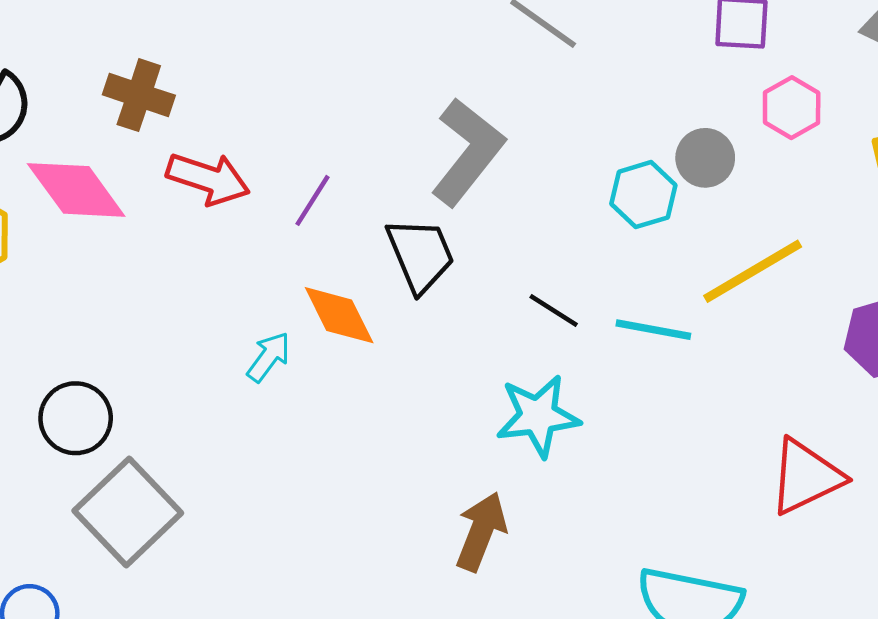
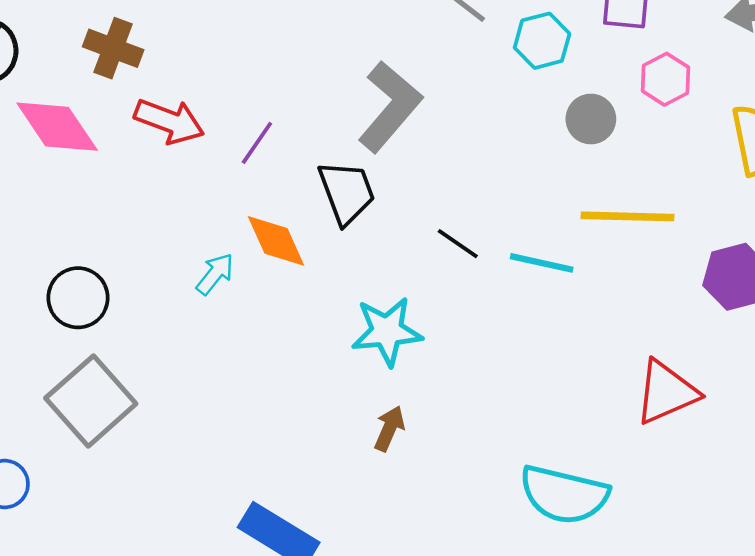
cyan hexagon: (643, 195) -> (542, 41), moved
yellow line: (753, 271) -> (627, 216), turned 30
cyan star: (538, 416) -> (387, 331), moved
black circle: (76, 418) -> (78, 298), moved
brown arrow: (481, 531) -> (389, 428), size x0.7

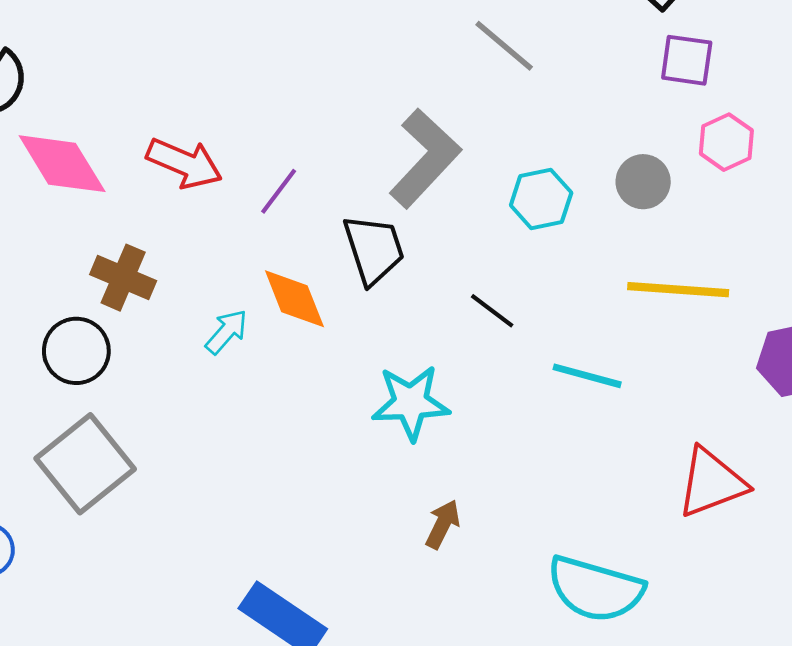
cyan hexagon: (542, 41) -> (541, 199), moved
brown cross: (113, 48) -> (123, 278), moved
cyan line: (542, 263) -> (587, 376), moved
brown arrow: (389, 428) -> (443, 524), moved

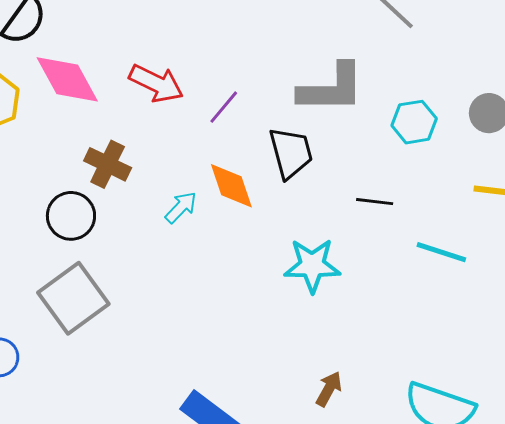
gray L-shape: (425, 158) -> (331, 88), turned 44
black line: (492, 311) -> (375, 202), turned -33
brown arrow: (443, 524) -> (329, 389), moved

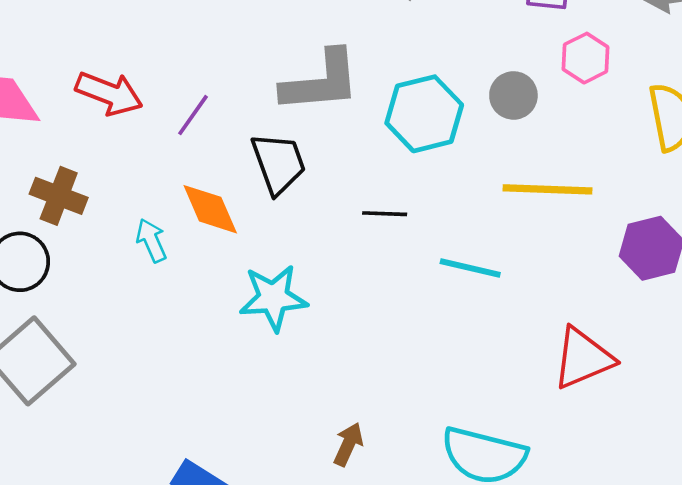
cyan hexagon: (414, 122) -> (424, 114), size x1.4
cyan arrow: (181, 207) -> (151, 240), turned -63
cyan star: (312, 265) -> (273, 298), moved

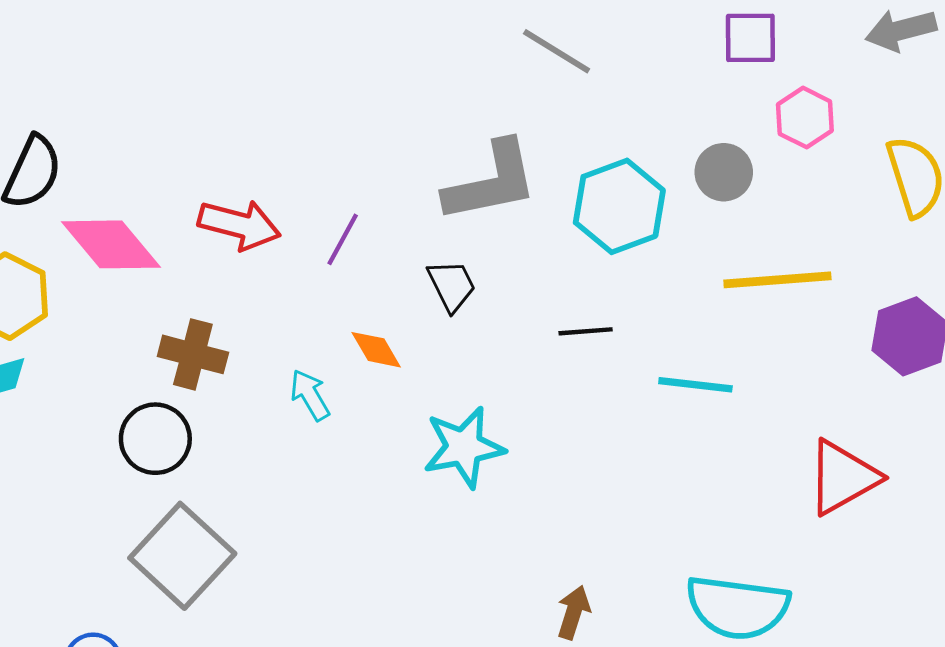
black trapezoid: (278, 163) -> (452, 285), size x0.7
orange diamond: (210, 209) -> (376, 350), size x0.7

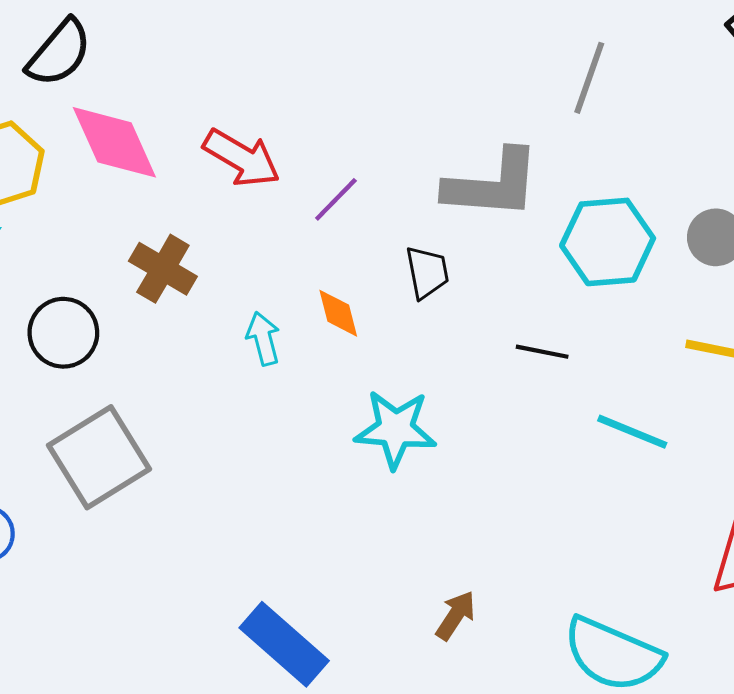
gray line: (557, 51) -> (589, 78), turned 62
black circle: (155, 439) -> (63, 333), moved

